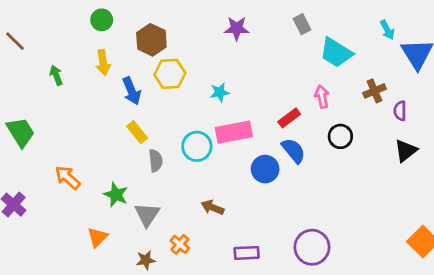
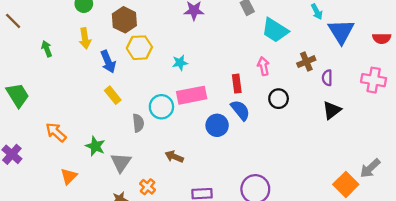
red rectangle: (289, 118) -> (237, 84), turned -60
gray semicircle: (156, 161) -> (138, 123), moved
orange triangle: (97, 237) -> (69, 176), moved

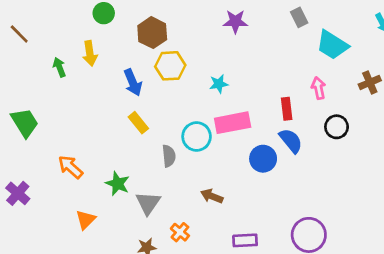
yellow arrow: (85, 38) -> (90, 53), moved

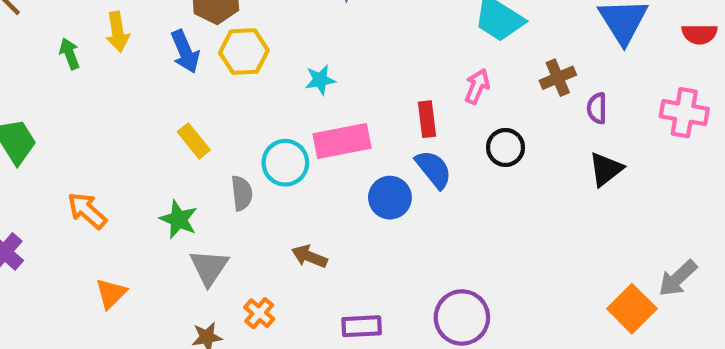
blue arrow: (133, 82) -> (185, 52), moved
pink arrow: (319, 88) -> (477, 86), turned 35
green star: (118, 184) -> (179, 219), moved

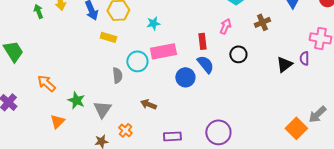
purple semicircle: (597, 108) -> (304, 58), moved
yellow rectangle: (194, 141) -> (108, 37), moved, turned -35
green star: (179, 219) -> (76, 100), moved

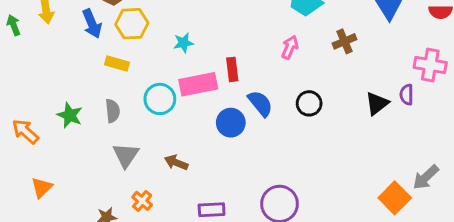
red rectangle: (202, 41) -> (232, 69), moved
black circle: (238, 54) -> (309, 103), moved
gray semicircle: (117, 75) -> (113, 111), moved
green star: (76, 100) -> (70, 115), moved
gray triangle: (102, 109) -> (126, 155), moved

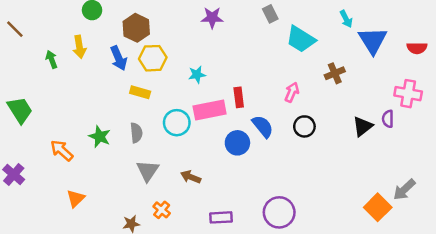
pink arrow: (290, 47) -> (292, 92), moved

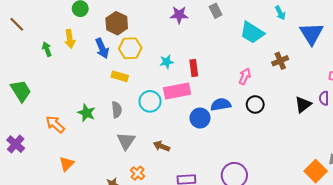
gray rectangle: (270, 14) -> (216, 11), moved
cyan arrow: (346, 19) -> (280, 13), moved
red rectangle: (239, 97) -> (194, 68), moved
blue semicircle: (263, 126) -> (221, 104), turned -60

